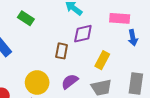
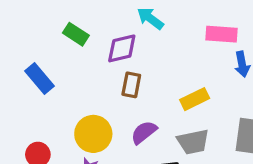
purple diamond: (83, 34) -> (122, 48), moved
yellow rectangle: (102, 60) -> (195, 99), turned 36

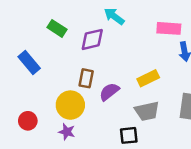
brown rectangle: (131, 85) -> (86, 78), moved
purple semicircle: (144, 132) -> (109, 92), moved

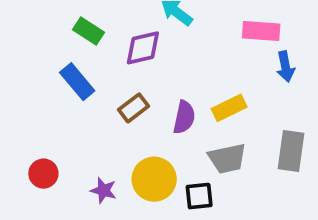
blue rectangle: (29, 62) -> (77, 82), moved
brown rectangle: (86, 78) -> (133, 108), turned 42
purple semicircle: (109, 92) -> (184, 117), moved, turned 140
yellow circle: (70, 105) -> (154, 179), moved

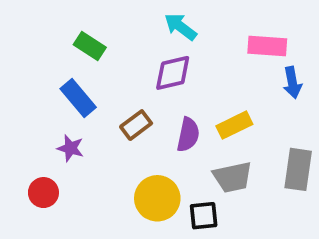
purple diamond: (143, 48) -> (173, 73), moved
purple star: (103, 190) -> (70, 148), moved

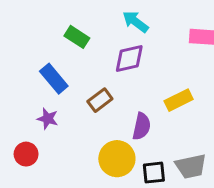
green rectangle: (90, 46) -> (77, 37), moved
purple semicircle: (188, 135) -> (142, 126), moved
gray trapezoid: (233, 177) -> (191, 166), moved

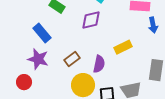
brown rectangle: (100, 100) -> (72, 59), moved
purple star: (48, 119) -> (38, 59), size x1.5

